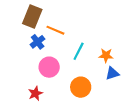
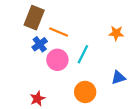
orange star: (106, 55) -> (116, 33), moved
pink circle: (49, 67) -> (57, 60), moved

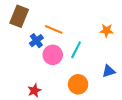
brown rectangle: (34, 18) -> (19, 16), moved

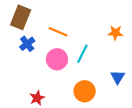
blue cross: (36, 41) -> (27, 44), moved
blue triangle: (109, 71) -> (118, 77), turned -40

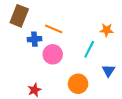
blue cross: (27, 44) -> (34, 39), moved, turned 32
cyan line: (82, 54) -> (89, 49), moved

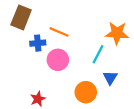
orange star: (106, 30) -> (117, 33), size x1.5
blue triangle: (109, 71) -> (110, 78), moved

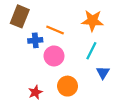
orange star: (117, 33) -> (92, 21), moved
orange circle: (86, 92) -> (67, 86), moved

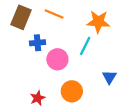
orange line: (55, 30) -> (54, 14), moved
cyan line: (91, 51) -> (85, 46), moved

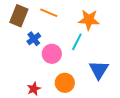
blue cross: (38, 43) -> (34, 39), turned -32
blue triangle: (109, 77) -> (99, 70), size x1.5

